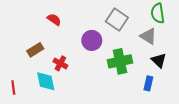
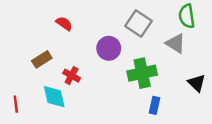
black triangle: (159, 60) -> (197, 83), moved
blue rectangle: (148, 83) -> (155, 105), moved

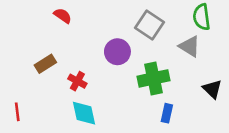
red semicircle: (64, 24) -> (63, 16), moved
cyan diamond: (54, 97) -> (84, 113), moved

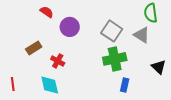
gray square: (149, 25) -> (112, 31), moved
purple circle: (117, 52) -> (70, 27), moved
cyan diamond: (84, 113) -> (50, 85), moved

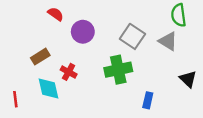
green cross: (115, 59) -> (118, 70), moved
cyan diamond: (50, 85) -> (48, 89), moved

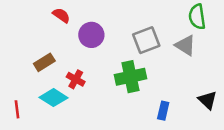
gray square: (132, 36) -> (146, 40), turned 35
black triangle: (188, 79) -> (208, 100), moved
cyan diamond: (48, 89) -> (54, 98), turned -45

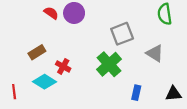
purple circle: (91, 35) -> (74, 13), moved
gray triangle: (185, 45) -> (155, 53), moved
green cross: (131, 77) -> (109, 64), turned -30
black triangle: (208, 100) -> (173, 94), moved, turned -49

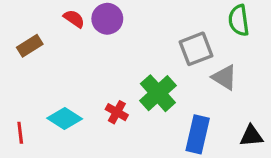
gray square: (122, 34) -> (196, 49), moved
brown rectangle: (37, 52) -> (30, 46), moved
red cross: (63, 66) -> (117, 112), moved
blue rectangle: (136, 93) -> (198, 134), size x1.6

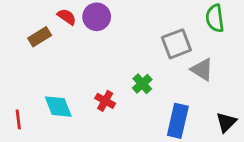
brown rectangle: (30, 46) -> (40, 37), moved
green cross: (158, 93) -> (142, 84), size x0.6
cyan diamond: (65, 119) -> (58, 107), turned 36
black triangle: (251, 136) -> (226, 122), turned -40

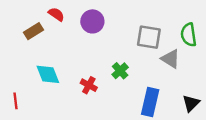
purple circle: (97, 17) -> (92, 21), moved
green semicircle: (215, 18) -> (189, 35), moved
gray square: (176, 44) -> (149, 37), turned 30
cyan diamond: (58, 107) -> (48, 74), moved

